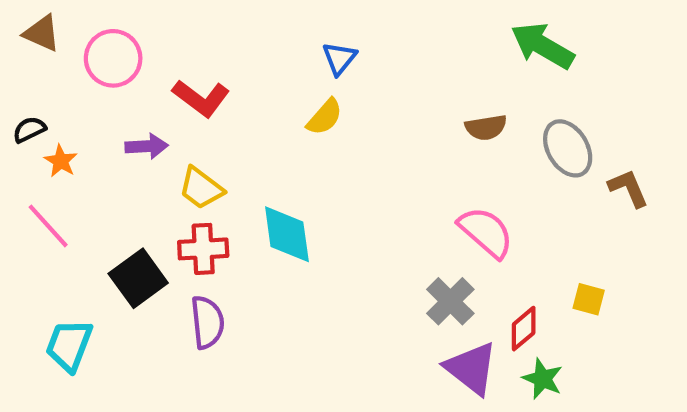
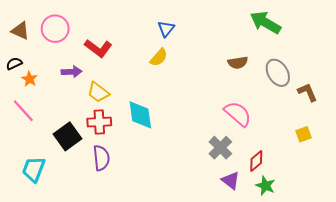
brown triangle: (42, 33) -> (20, 31), moved
yellow square: (589, 299) -> (303, 134), moved, turned -35
purple triangle: (471, 368) -> (231, 181), size x0.7

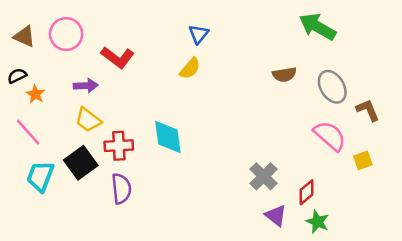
yellow trapezoid: (98, 92) -> (88, 120), moved
pink semicircle: (238, 114) -> (330, 136), moved
cyan trapezoid: (34, 169) -> (40, 176), moved

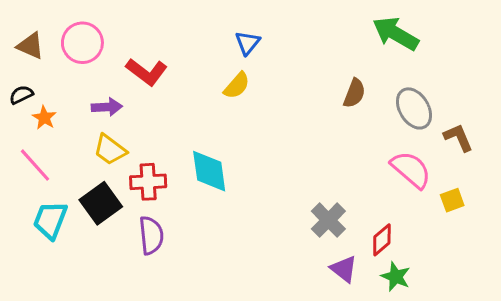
brown semicircle: (284, 75) -> (354, 93), turned -60

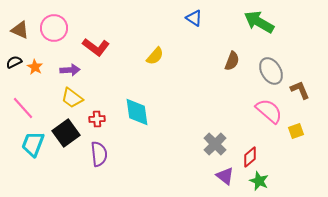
blue triangle: (247, 43) -> (194, 18), moved, turned -36
orange star: (44, 118) -> (35, 67), moved
red cross: (148, 182) -> (97, 119), size x0.7

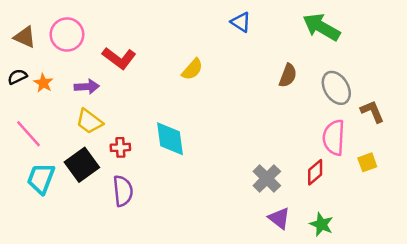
pink semicircle: (269, 111) -> (334, 138), turned -128
red diamond: (250, 157) -> (315, 172), moved

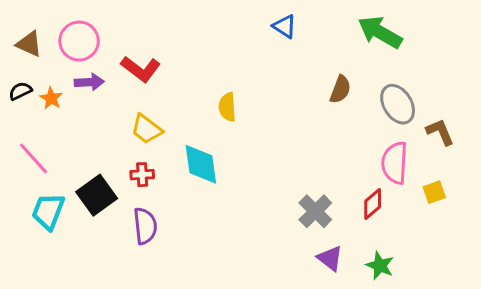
yellow semicircle: (192, 69) -> (227, 107), moved, turned 135
purple arrow: (87, 87) -> (89, 82), moved
yellow trapezoid: (89, 121) -> (147, 129), moved

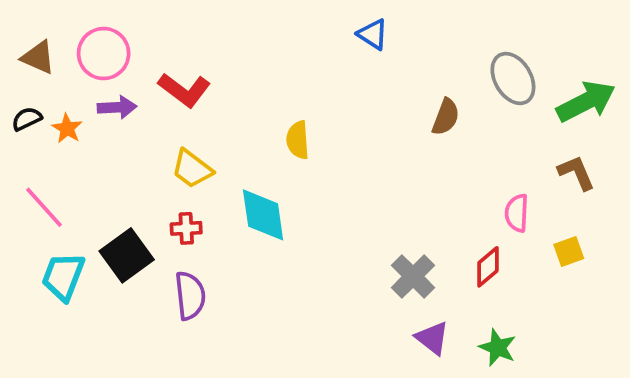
green arrow: (380, 32) -> (586, 102), moved, turned 123
gray ellipse: (398, 104) -> (513, 78), moved
pink semicircle: (395, 163) -> (517, 213), size x0.7

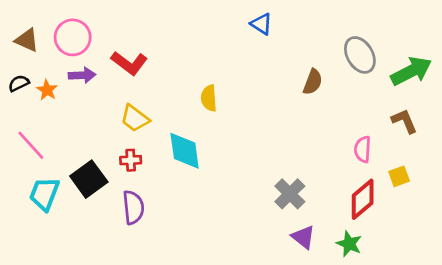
red diamond: (488, 267) -> (363, 199), moved, size x1.4

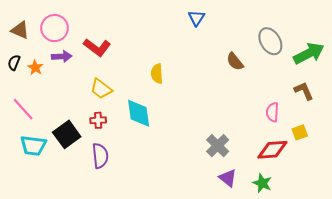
blue triangle: (261, 24) -> (196, 18), turned 30
brown semicircle: (313, 82) -> (235, 62), turned 120
black semicircle: (19, 83) -> (14, 63), turned -42
cyan trapezoid: (44, 194) -> (33, 146), turned -104
red diamond: (363, 199) -> (272, 150), turned 36

